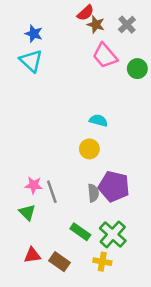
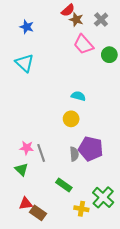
cyan triangle: (31, 61) -> (25, 63), moved
green cross: (113, 234) -> (103, 197), moved
brown rectangle: (60, 262) -> (38, 213), moved

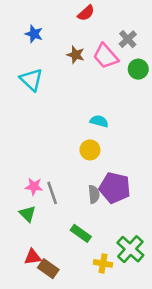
brown star: (76, 20) -> (76, 55), moved
gray cross: (101, 20) -> (128, 39), moved

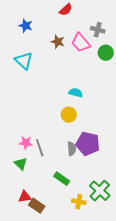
gray cross: (128, 39) -> (98, 30), turned -32

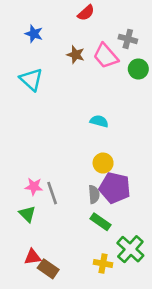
yellow circle: (69, 115) -> (103, 163), moved
green rectangle: (62, 179) -> (100, 222), moved

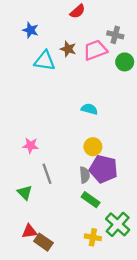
pink trapezoid: (106, 56) -> (95, 50), turned 110
cyan triangle: (31, 79) -> (45, 61), moved, turned -35
pink star: (34, 187) -> (30, 146), moved

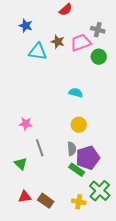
green circle: (125, 62) -> (99, 57), moved
purple pentagon: (103, 169) -> (88, 158), moved, turned -30
brown rectangle: (43, 242) -> (46, 201), moved

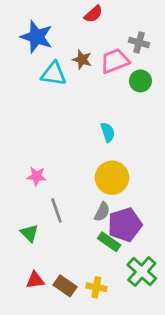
blue star: (26, 26) -> (37, 37), size x1.6
cyan semicircle: (76, 93) -> (108, 132), turned 56
yellow circle: (79, 125) -> (112, 178), size x1.5
gray semicircle: (72, 149) -> (102, 212), turned 32
yellow cross: (79, 202) -> (96, 287), moved

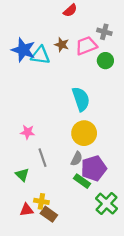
blue star: (37, 37) -> (23, 50), moved
cyan semicircle: (108, 132) -> (81, 99), size x1.6
yellow cross: (96, 287) -> (41, 201), moved

